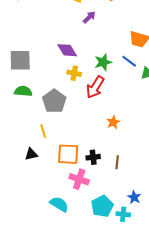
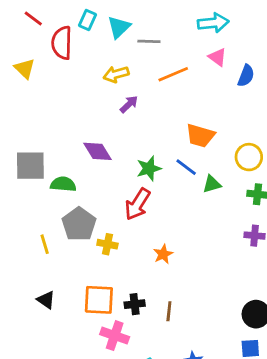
yellow cross: (74, 73) -> (107, 244), moved
green semicircle: (23, 91) -> (63, 184), moved
yellow line: (43, 131) -> (45, 244), moved
black triangle: (31, 154) -> (46, 300), turned 48

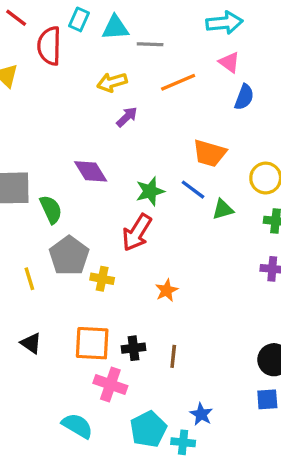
cyan triangle: (119, 27) -> (115, 28), turned 40
blue semicircle: (246, 76) -> (244, 97), moved
green semicircle: (63, 184) -> (51, 209), turned 60

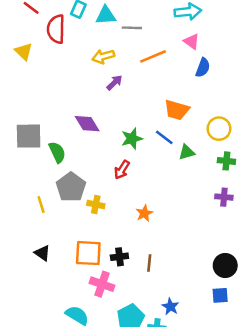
red arrow: (137, 233) -> (122, 170), size x0.7

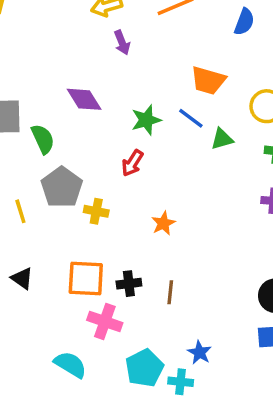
purple arrow: (114, 83) -> (122, 43), turned 112

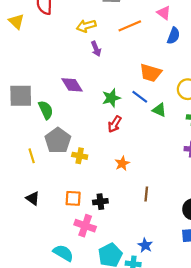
green triangle: (222, 139) -> (159, 110), turned 40
red arrow: (132, 163) -> (115, 124), moved
orange square: (86, 278) -> (73, 198), size x0.7
brown line: (170, 292) -> (146, 194), moved

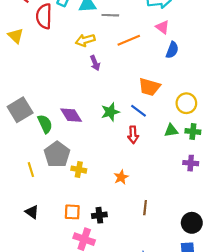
purple diamond: (72, 85) -> (71, 115), moved
gray square: (21, 96) -> (20, 110), turned -30
green triangle: (159, 110) -> (171, 130), moved, turned -32
red arrow: (115, 124) -> (133, 135), moved, turned -35

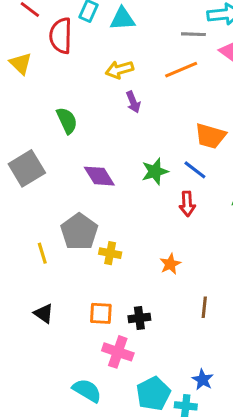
gray line: (110, 15) -> (193, 34), moved
green semicircle: (45, 124) -> (67, 121), moved

